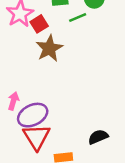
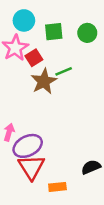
green line: (78, 18) -> (64, 71), moved

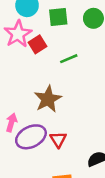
brown star: (44, 81) -> (48, 99), moved
red triangle: (31, 167) -> (58, 139), moved, size x0.6

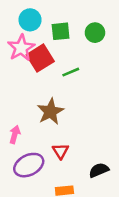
red square: (37, 44) -> (40, 58), size x1.5
purple ellipse: (31, 137) -> (29, 165), moved

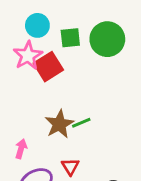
green circle: (95, 33) -> (107, 39), size x1.6
green line: (71, 72) -> (81, 123), moved

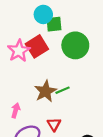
cyan circle: (37, 25) -> (43, 14), moved
green circle: (107, 39) -> (75, 45), moved
pink star: (28, 56) -> (19, 51), moved

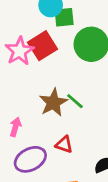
green line: (63, 90) -> (75, 101), turned 64
red triangle: (54, 124) -> (64, 144), turned -40

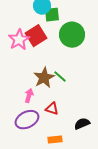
pink arrow: (15, 127) -> (29, 96), moved

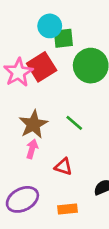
brown star: (44, 78) -> (33, 124), moved
purple ellipse: (27, 120) -> (22, 199), moved

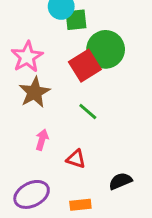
red square: (42, 67) -> (85, 66), moved
brown star: (33, 124) -> (35, 92), moved

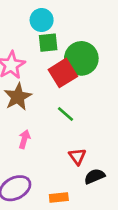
green square: (76, 20) -> (48, 43), moved
red triangle: (76, 159) -> (77, 156), moved, turned 36

